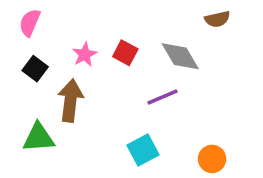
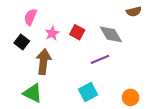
pink semicircle: (30, 23) -> (30, 17), moved
green triangle: (39, 138) -> (33, 93), moved, turned 30

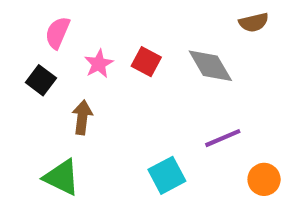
purple line: (100, 59) -> (223, 138), moved
brown arrow: (43, 62) -> (82, 117), size x0.7
orange circle: (130, 97) -> (264, 179), moved

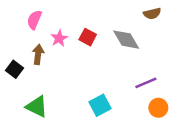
black square: (41, 80) -> (14, 69), moved
brown arrow: (82, 117) -> (38, 54), moved
purple line: (223, 138) -> (146, 83), moved

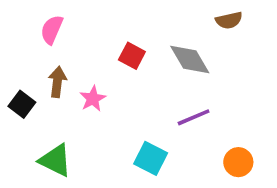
pink star: (59, 38) -> (93, 99), moved
purple line: (146, 83) -> (194, 117), moved
cyan square: (100, 105) -> (151, 158), turned -35

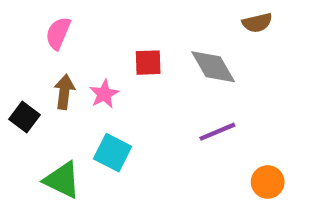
red square: (132, 56) -> (148, 63), turned -30
pink star: (93, 99) -> (104, 94), moved
cyan square: (151, 158) -> (113, 153), moved

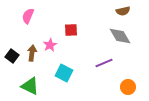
gray diamond: (213, 67) -> (120, 36), moved
brown arrow: (64, 92) -> (32, 53), moved
cyan square: (113, 153) -> (64, 73), moved

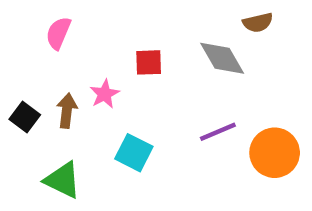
gray diamond: (120, 36) -> (222, 58), moved
orange circle: (128, 87) -> (275, 153), moved, size x1.5

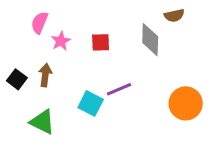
gray diamond: (222, 58) -> (150, 40), turned 32
pink star: (105, 94) -> (61, 41), moved
purple line: (218, 132) -> (119, 89), moved

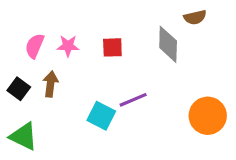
pink semicircle: (40, 23) -> (35, 46), moved
pink star: (61, 41) -> (68, 46), turned 30
green triangle: (42, 122) -> (24, 136), moved

